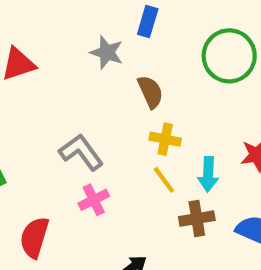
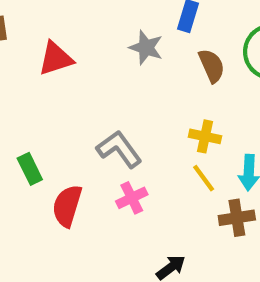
brown semicircle: (150, 92) -> (212, 66), moved
red semicircle: (34, 237) -> (67, 206), moved

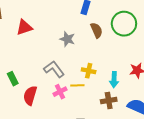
gray star: (146, 48) -> (67, 39), moved
yellow cross: (205, 136) -> (89, 71), moved
yellow line: (204, 178) -> (77, 85), moved, turned -56

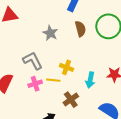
brown cross: (109, 100) -> (71, 100), moved, turned -35

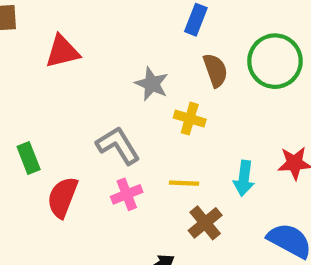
yellow cross: (67, 67) -> (190, 119), moved
yellow line: (53, 80) -> (184, 183), moved

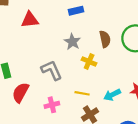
blue rectangle: (196, 20) -> (76, 11), moved, turned 48
cyan arrow: (244, 178) -> (112, 95), turned 49
pink cross: (127, 194) -> (52, 105), moved

